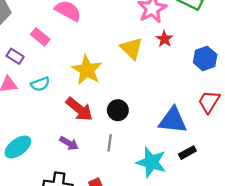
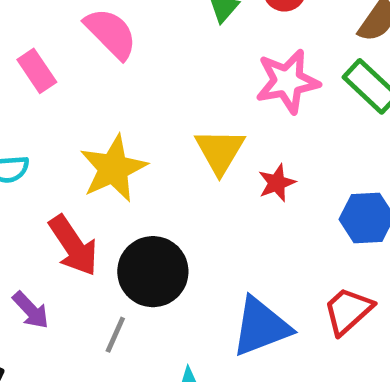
red star: (164, 39) -> (277, 183), moved
black circle: (118, 110) -> (153, 272), size x1.5
blue triangle: (173, 120) -> (261, 327), turned -44

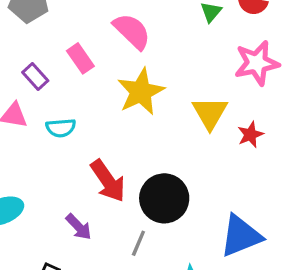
yellow star: (113, 168) -> (141, 92), moved

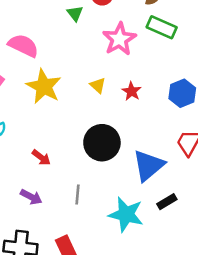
yellow triangle: (210, 113) -> (98, 85), size x0.6
red arrow: (108, 181) -> (41, 157), size x0.6
black circle: (164, 198) -> (102, 143), moved

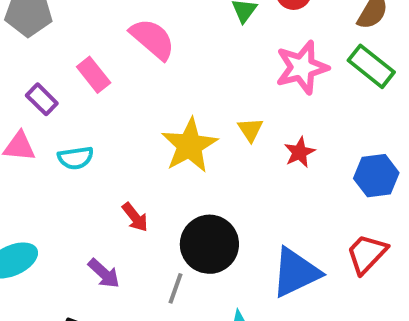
yellow star: (44, 86) -> (189, 145), moved
black circle: (102, 143) -> (209, 244), moved

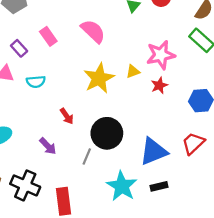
pink semicircle: (152, 39) -> (93, 31), moved
pink star: (302, 67) -> (161, 55), moved
yellow triangle: (250, 130) -> (133, 71), turned 40

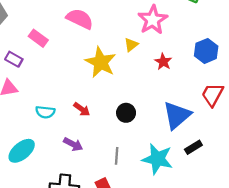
cyan semicircle: (36, 82) -> (45, 112), moved, turned 30
red star: (159, 85) -> (163, 62), moved
black circle: (107, 133) -> (126, 113), size x0.6
gray line: (87, 157) -> (117, 156), moved

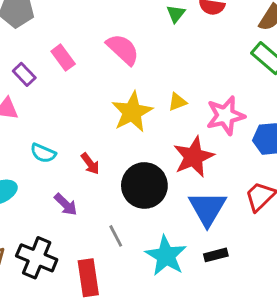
pink star: (153, 20) -> (225, 116), moved
red star: (163, 62) -> (194, 157), moved, size x1.8
black circle: (126, 113) -> (144, 185), size x1.8
blue triangle: (177, 115) -> (207, 208), turned -36
gray line: (117, 156) -> (116, 236), turned -49

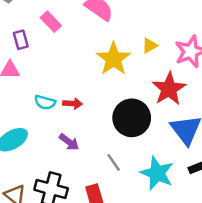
purple rectangle: (24, 74) -> (21, 40), turned 36
red arrow: (90, 164) -> (73, 103), moved, turned -42

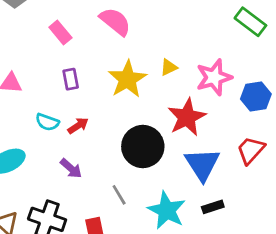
purple rectangle: (21, 40) -> (71, 79), moved
red arrow: (73, 103) -> (78, 126), turned -42

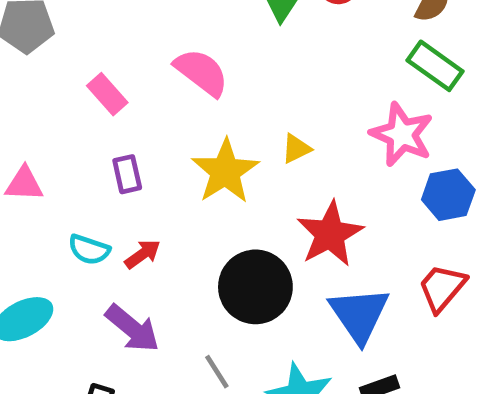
pink star: (214, 77) -> (402, 134), moved, turned -30
purple arrow: (71, 168) -> (132, 328), size x1.4

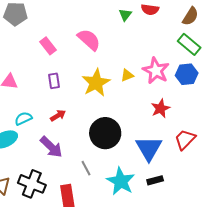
pink star: (402, 134) -> (156, 71), moved
blue hexagon: (448, 195) -> (187, 74), moved
red star: (330, 234) -> (160, 108), moved, size x0.7
cyan semicircle: (89, 250) -> (23, 119), moved, turned 132

